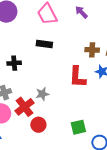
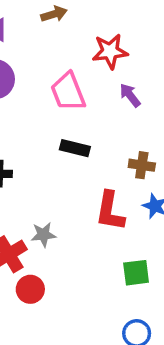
black rectangle: (44, 44) -> (75, 148), moved
green square: (78, 127) -> (136, 273), moved

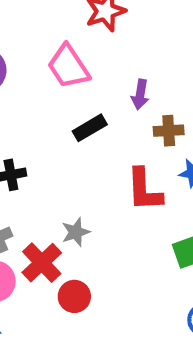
purple arrow: (130, 95) -> (140, 95), moved, turned -120
black rectangle: (75, 148) -> (90, 128), turned -32

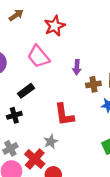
black rectangle: (90, 128) -> (26, 91), moved
red L-shape: (144, 190) -> (64, 115), moved

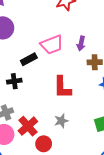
pink trapezoid: (38, 56) -> (52, 45), moved, turned -80
gray star: (51, 142) -> (61, 121), moved

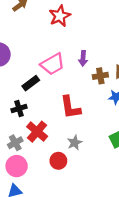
red cross: (28, 126) -> (37, 132), moved
red circle: (44, 144) -> (58, 161), moved

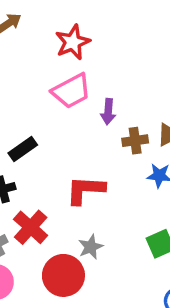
pink trapezoid: (53, 64) -> (71, 91), moved
red L-shape: (70, 107) -> (85, 190), turned 100
red circle: (58, 161) -> (63, 275), size x1.5

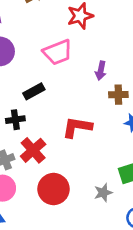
pink trapezoid: (71, 91) -> (58, 52), moved
gray star: (91, 247) -> (103, 193), moved

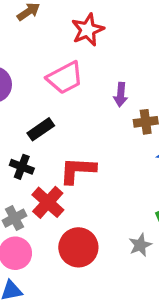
black cross: (15, 120) -> (22, 167), turned 36
red L-shape: (77, 127) -> (78, 170), moved

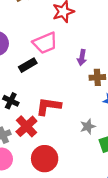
black rectangle: (41, 129) -> (28, 65), moved
gray star: (140, 245) -> (88, 126), moved

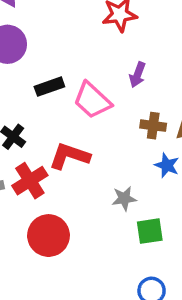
pink trapezoid: (45, 43) -> (92, 100), moved, turned 55
purple arrow: (82, 57) -> (137, 75), moved

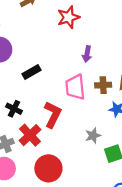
pink trapezoid: (92, 100) -> (75, 87), moved, turned 52
red L-shape: (69, 156) -> (53, 115), turned 108

